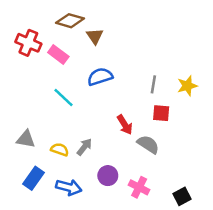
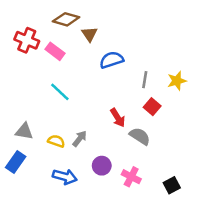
blue semicircle: (100, 77) -> (112, 60), moved
red square: (161, 113) -> (152, 107), turned 35
blue rectangle: (34, 178) -> (16, 162), moved

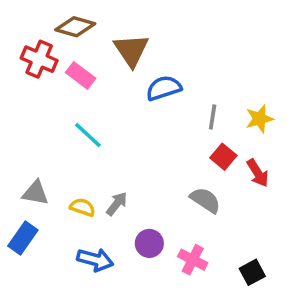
brown diamond: (66, 19) -> (75, 27), moved
brown triangle: (89, 34) -> (131, 50), size x1.5
red arrow: (118, 118) -> (258, 173), moved

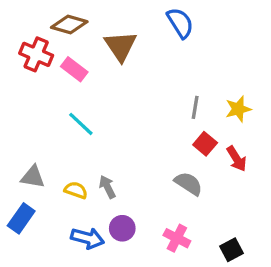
blue semicircle: (164, 88) -> (180, 23), moved, turned 76
gray arrow: (117, 204) -> (107, 187), turned -65
purple circle: (149, 243) -> (122, 228), moved

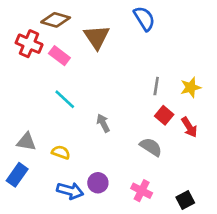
gray arrow: (107, 187) -> (103, 123), moved

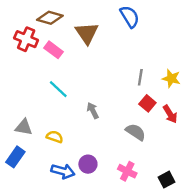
yellow star: (191, 87) -> (171, 78), turned 30

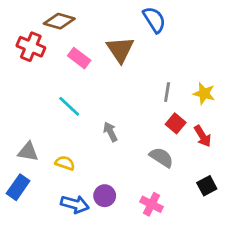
brown triangle: (87, 33) -> (120, 50), moved
pink rectangle: (53, 50) -> (79, 58), moved
black square: (167, 180) -> (207, 186), moved

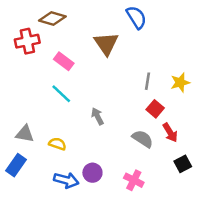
red cross: (31, 47) -> (27, 41), turned -35
pink rectangle: (79, 58) -> (64, 61), moved
yellow star: (204, 94) -> (180, 82), turned -30
red arrow: (203, 136) -> (170, 133), moved

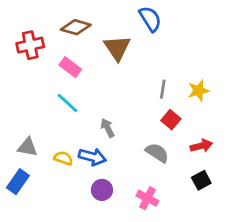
brown diamond: (52, 19) -> (76, 27), moved
red arrow: (170, 133) -> (201, 146), moved, turned -72
blue arrow: (66, 180) -> (92, 157), moved

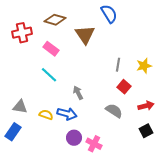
pink cross: (147, 198) -> (94, 144), moved

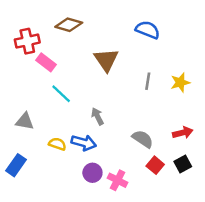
blue semicircle: (109, 14) -> (148, 30), moved, turned -36
brown triangle: (85, 35) -> (106, 60), moved
pink rectangle: (51, 49) -> (46, 62), moved
red square: (124, 87) -> (155, 165), moved
gray triangle: (20, 107) -> (25, 121), moved

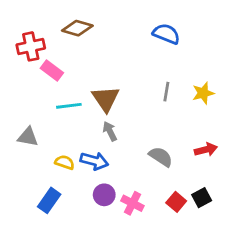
brown triangle: (106, 60) -> (106, 99), moved
cyan line: (61, 94) -> (69, 106), turned -50
black square: (183, 164) -> (202, 198), moved
blue rectangle: (16, 165) -> (49, 200), moved
red square: (155, 165) -> (176, 202), moved

